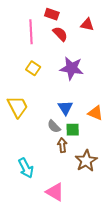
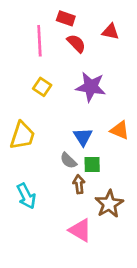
yellow trapezoid: (18, 107) -> (22, 136), turned 45
orange triangle: (96, 113) -> (120, 130), moved
cyan arrow: (26, 168) -> (26, 196), moved
pink triangle: (55, 192) -> (80, 230), moved

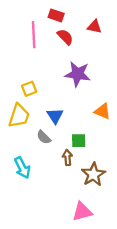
yellow square: (42, 87) -> (29, 89), moved, turned 35
blue triangle: (83, 137) -> (55, 116), moved
gray semicircle: (68, 161) -> (44, 137), moved
pink triangle: (80, 230) -> (82, 212), moved, turned -45

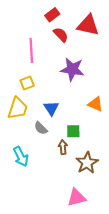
red rectangle: (56, 15) -> (52, 15), turned -56
red triangle: (95, 27) -> (88, 25), size x1.6
pink line: (34, 35) -> (31, 50), moved

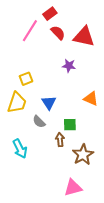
red triangle: (88, 25) -> (84, 37), moved
pink line: (31, 50) -> (30, 31), moved, turned 35
purple star: (72, 69) -> (69, 66), size x0.6

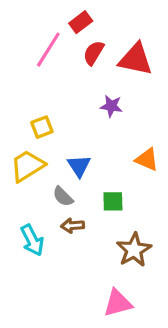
red semicircle: (58, 33) -> (94, 53), turned -105
yellow trapezoid: (17, 103) -> (27, 166), turned -140
brown arrow: (60, 140) -> (73, 226), moved, turned -88

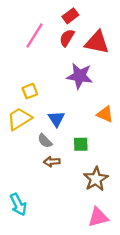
red rectangle: (81, 22) -> (70, 16), moved
purple star: (111, 106) -> (80, 76), size x1.6
cyan arrow: (32, 240) -> (18, 204), moved
pink triangle: (118, 303) -> (98, 217), moved

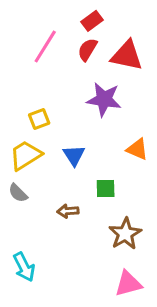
gray semicircle: (45, 141) -> (18, 193), moved

